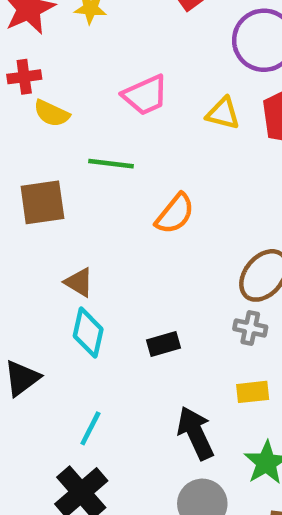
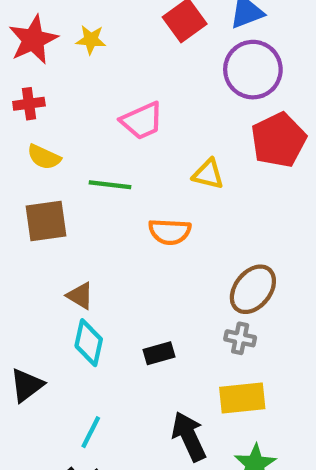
yellow semicircle: (52, 113) -> (44, 157), moved
yellow triangle: (223, 113) -> (208, 174), moved
orange semicircle: (175, 214) -> (170, 232), turned 54
yellow rectangle: (253, 392) -> (242, 398), size x1.5

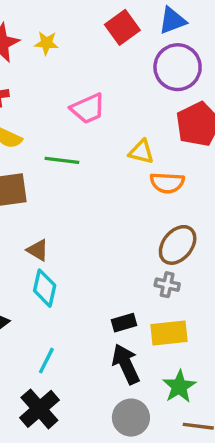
orange semicircle: (170, 232) -> (167, 183), moved
black rectangle: (159, 353) -> (124, 323), moved

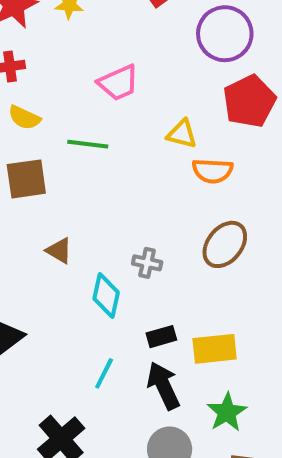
gray cross: (167, 285) -> (147, 263), moved
cyan diamond: (45, 288) -> (106, 296), moved
cyan line: (46, 361) -> (104, 373), moved

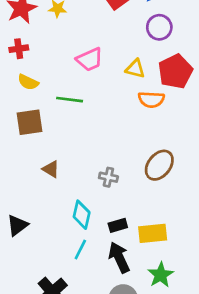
purple circle: (225, 34) -> (159, 27), size x0.7
yellow triangle: (182, 134) -> (135, 69), moved
orange semicircle: (213, 171) -> (151, 100), moved
cyan diamond: (106, 296) -> (82, 215), moved

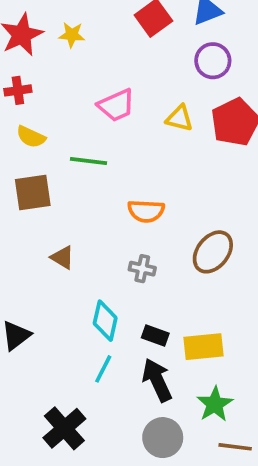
orange semicircle: (151, 100) -> (146, 211), moved
black rectangle: (118, 225) -> (155, 335), turned 36

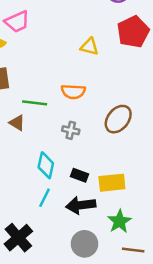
pink trapezoid: (116, 105) -> (17, 22), moved
yellow triangle: (179, 118) -> (89, 47), moved
green line: (88, 161) -> (35, 103), moved
black arrow: (157, 380) -> (81, 205), turned -72

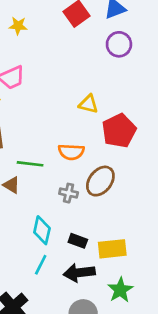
red pentagon: (133, 32) -> (119, 131), moved
brown ellipse: (118, 119) -> (100, 181), moved

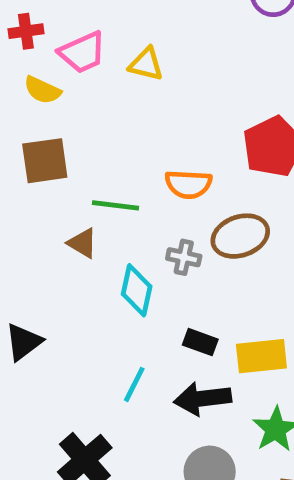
yellow triangle: (88, 104) -> (146, 64), moved
brown ellipse: (100, 181) -> (240, 236), turned 32
cyan diamond: (42, 230) -> (137, 290), moved

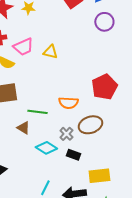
gray cross: (184, 257) -> (66, 134), turned 32
cyan diamond: (137, 290) -> (46, 148), turned -70
black rectangle: (200, 342) -> (73, 155), moved

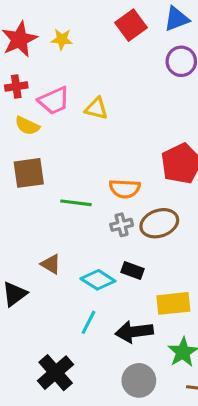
brown triangle: (23, 128) -> (51, 264), moved
gray cross: (66, 134) -> (122, 225), moved, turned 32
cyan diamond: (46, 148) -> (98, 280), moved

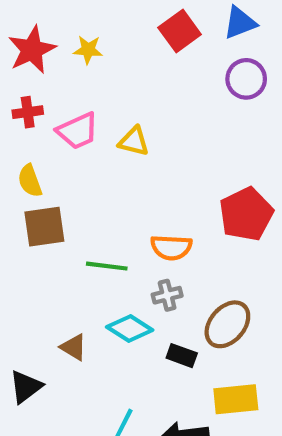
yellow semicircle: (27, 126) -> (30, 181), moved, turned 45
brown ellipse: (159, 223) -> (227, 324), moved, turned -30
cyan diamond: (98, 280) -> (130, 329), moved

